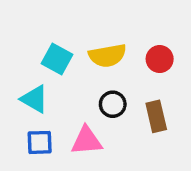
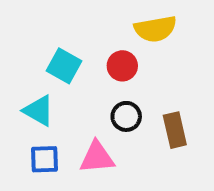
yellow semicircle: (107, 56) -> (155, 29), moved
red circle: (160, 59) -> (122, 66), moved

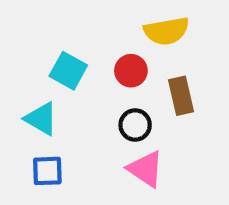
brown rectangle: (175, 130) -> (181, 96), moved
pink triangle: (97, 157) -> (146, 169), moved, turned 39

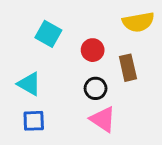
yellow semicircle: (166, 31) -> (138, 22), moved
cyan square: (68, 71) -> (48, 34), moved

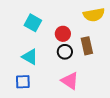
cyan triangle: (29, 84) -> (30, 57), moved
black circle: (96, 88) -> (65, 52), moved

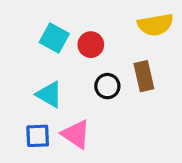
red circle: (63, 34) -> (91, 45), moved
pink triangle: (70, 81) -> (76, 134), moved

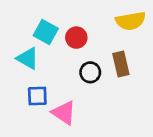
cyan triangle: (49, 94) -> (28, 58), moved
blue square: (38, 136) -> (37, 96), moved

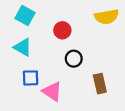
cyan square: (46, 32) -> (25, 16), moved
brown rectangle: (121, 64) -> (100, 84), moved

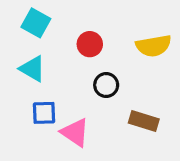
yellow semicircle: (107, 17) -> (154, 46), moved
brown rectangle: (100, 84) -> (144, 121), turned -60

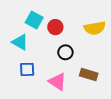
cyan square: (36, 23) -> (34, 20), moved
pink triangle: (75, 132) -> (57, 82), moved

